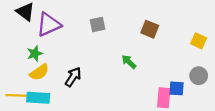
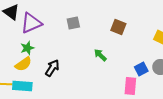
green star: (35, 54) -> (27, 48), moved
blue square: (177, 88) -> (141, 69), moved, turned -32

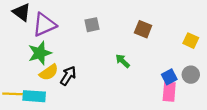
green star: (27, 48) -> (40, 53), size x1.5
yellow semicircle: (23, 64) -> (49, 72), moved
pink rectangle: (130, 86) -> (169, 92), moved

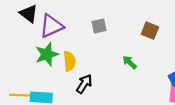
yellow semicircle: (49, 72) -> (69, 61), moved, turned -60
black arrow: (68, 76) -> (84, 84), moved

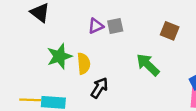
purple triangle: (51, 26) -> (96, 26), moved, size x0.6
green arrow: (130, 62) -> (148, 65), size x1.5

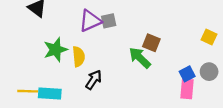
purple triangle: (96, 26) -> (90, 21), size x1.5
brown square: (170, 31) -> (151, 43), moved

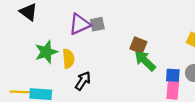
green arrow: (140, 58) -> (145, 61), moved
blue square: (187, 74) -> (173, 75), turned 32

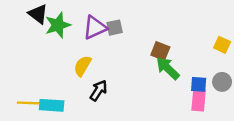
green star: (46, 52) -> (58, 25), moved
yellow semicircle: (68, 59) -> (82, 66), turned -144

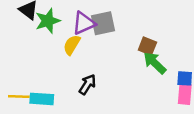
gray square: (115, 28) -> (103, 23), size x1.5
yellow semicircle: (82, 66) -> (72, 45), moved

